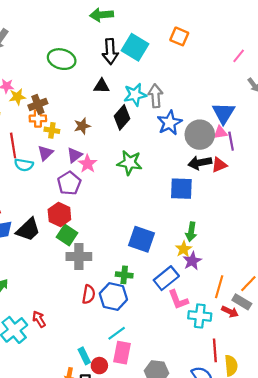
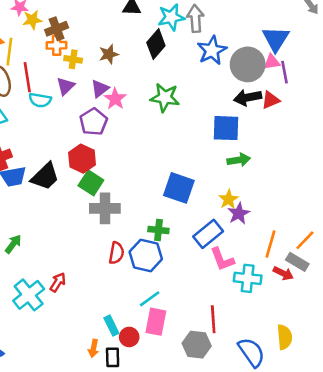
green arrow: (191, 232) -> (239, 160), moved, turned -108
red arrow: (39, 319) -> (58, 282), turned 63
red line: (215, 350) -> (213, 319), moved

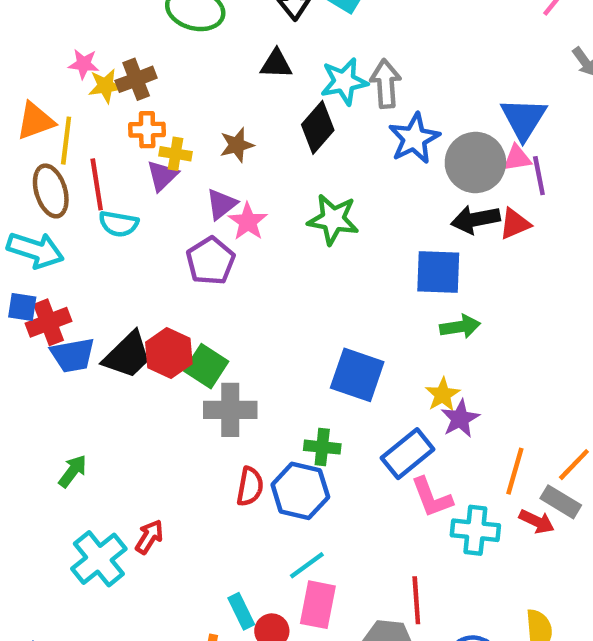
brown cross: (57, 29) -> (136, 79), moved
purple triangle: (65, 86) -> (162, 176), moved
red hexagon: (82, 159) -> (169, 353), moved

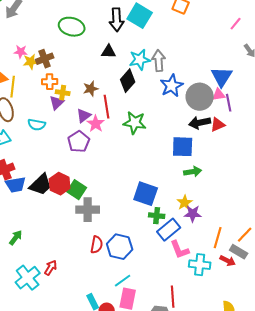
red line: (97, 184) -> (107, 107), moved
purple star: (460, 419) -> (193, 214), turned 30
green cross: (322, 447) -> (157, 216), moved

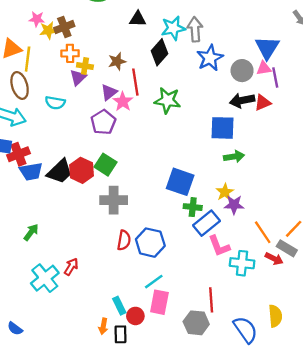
gray circle: (200, 97) -> (242, 71), size x0.7
green square: (77, 190) -> (106, 165), moved
orange line: (218, 238) -> (263, 232), turned -50

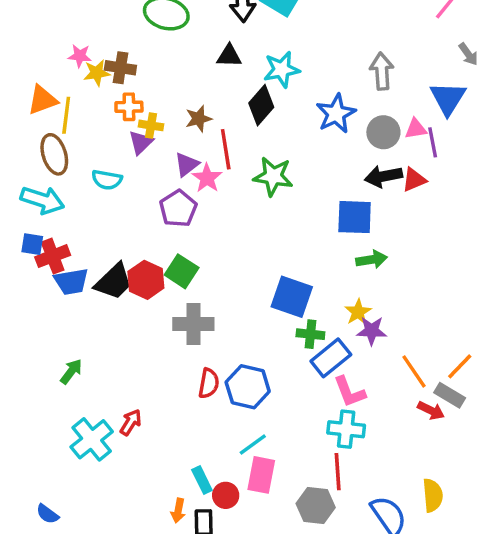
brown cross: (64, 27) -> (120, 68), turned 30
gray arrow: (195, 29) -> (382, 71), moved
blue triangle: (267, 48) -> (448, 98), moved
cyan cross: (242, 263) -> (346, 429), moved

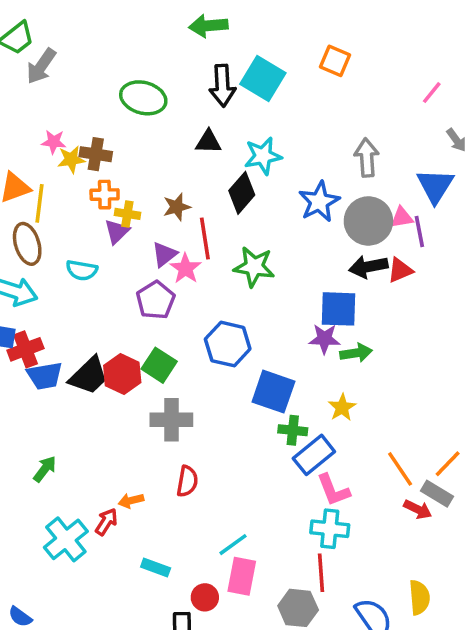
gray circle: (383, 132) -> (368, 221), size x1.4
purple star: (372, 331) -> (324, 339), moved
blue hexagon: (248, 387) -> (228, 344), moved
cyan rectangle: (202, 480) -> (156, 567), moved, turned -44
orange arrow: (178, 511) -> (131, 501), moved, turned 65

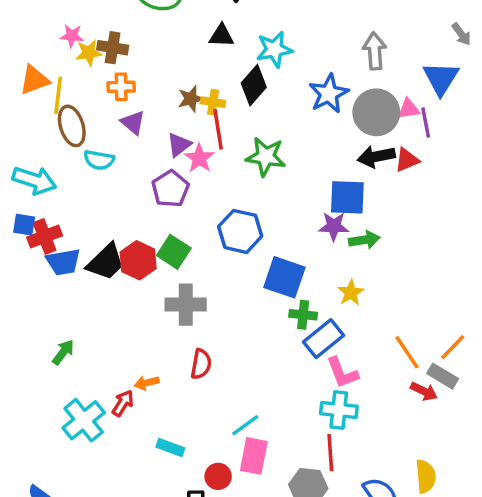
yellow cross: (127, 214) -> (213, 102), moved
purple triangle: (117, 232) -> (133, 123), turned -36
brown ellipse: (27, 244) -> (72, 126), moved

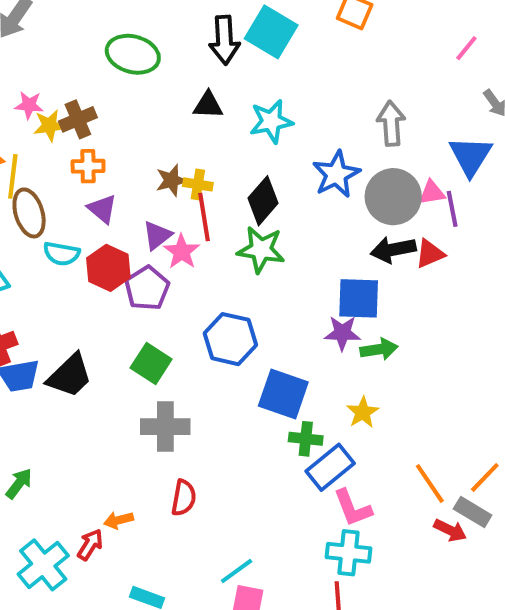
brown cross: (113, 48) -> (78, 119), turned -32
black diamond: (254, 85) -> (263, 201), moved
red hexagon: (138, 260) -> (108, 268), moved

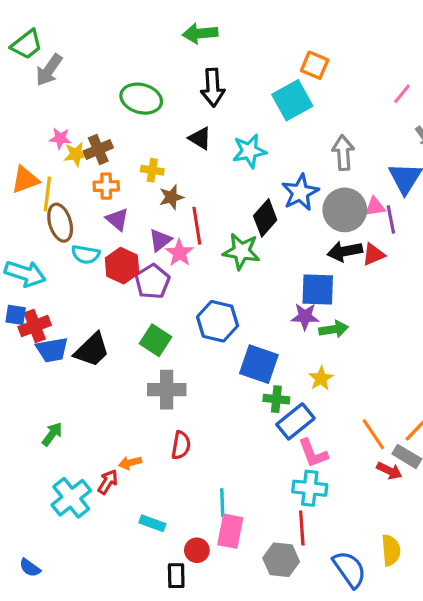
cyan square: (271, 32) -> (292, 100), moved, turned 30
black triangle: (208, 105) -> (200, 138), turned 30
yellow cross: (198, 184) -> (152, 170), moved
black diamond: (263, 201) -> (265, 218), moved
cyan line: (237, 571) -> (222, 503), turned -56

